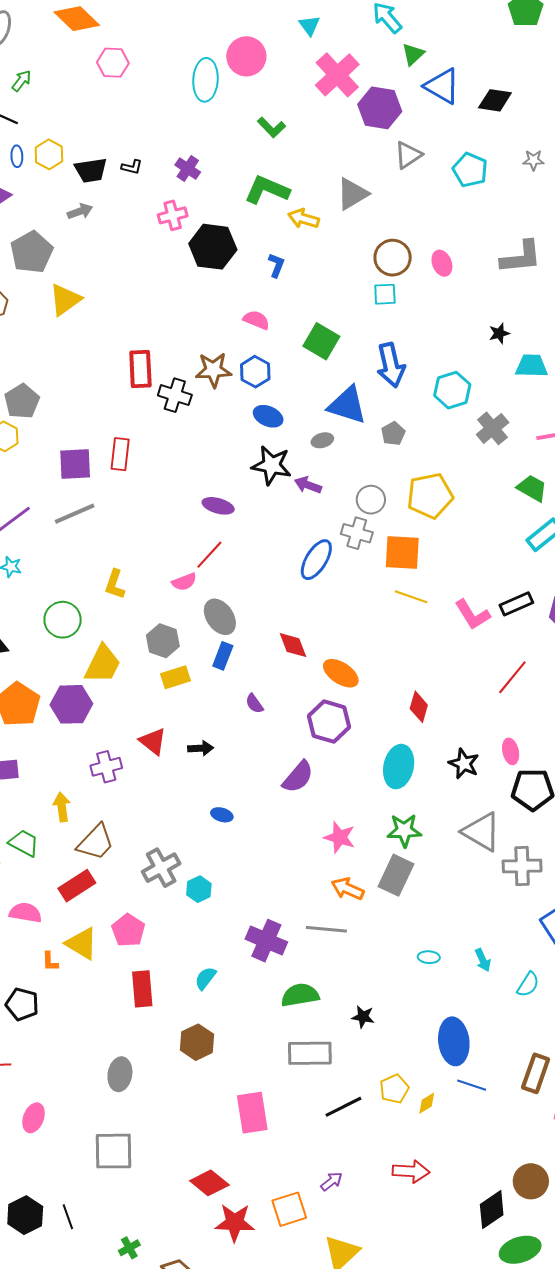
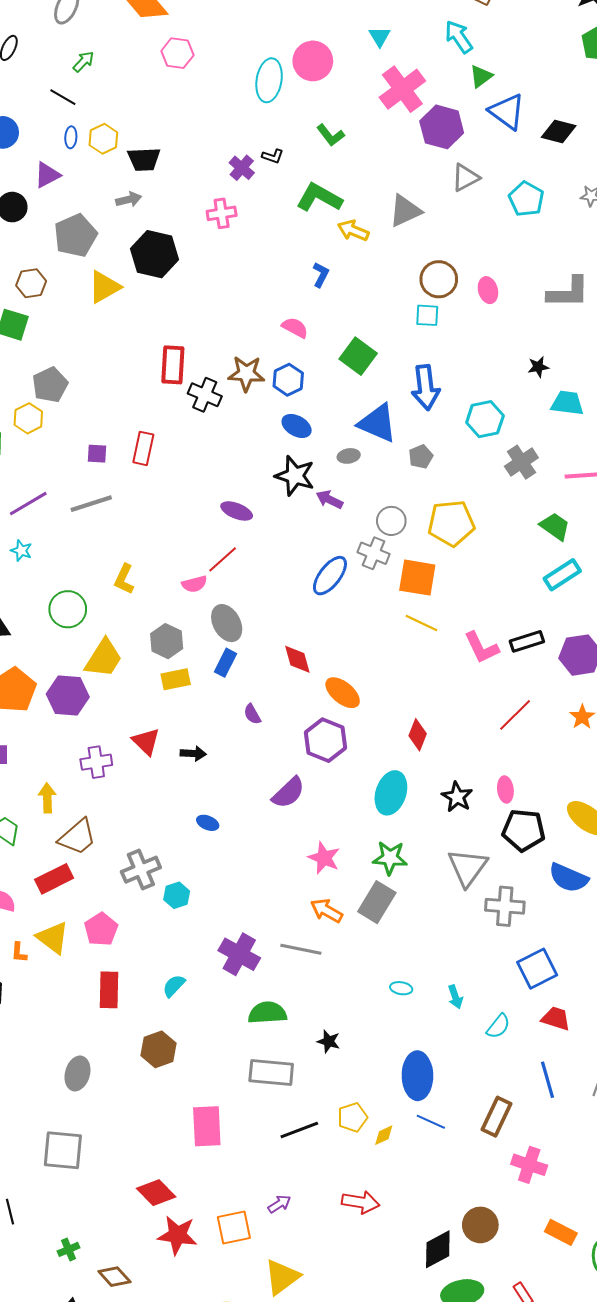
black L-shape: (132, 167) -> (273, 156), moved
black hexagon: (213, 247) -> (154, 254), moved
purple square: (75, 464) -> (97, 454), size x0.6
gray triangle: (481, 832) -> (468, 867), turned 30

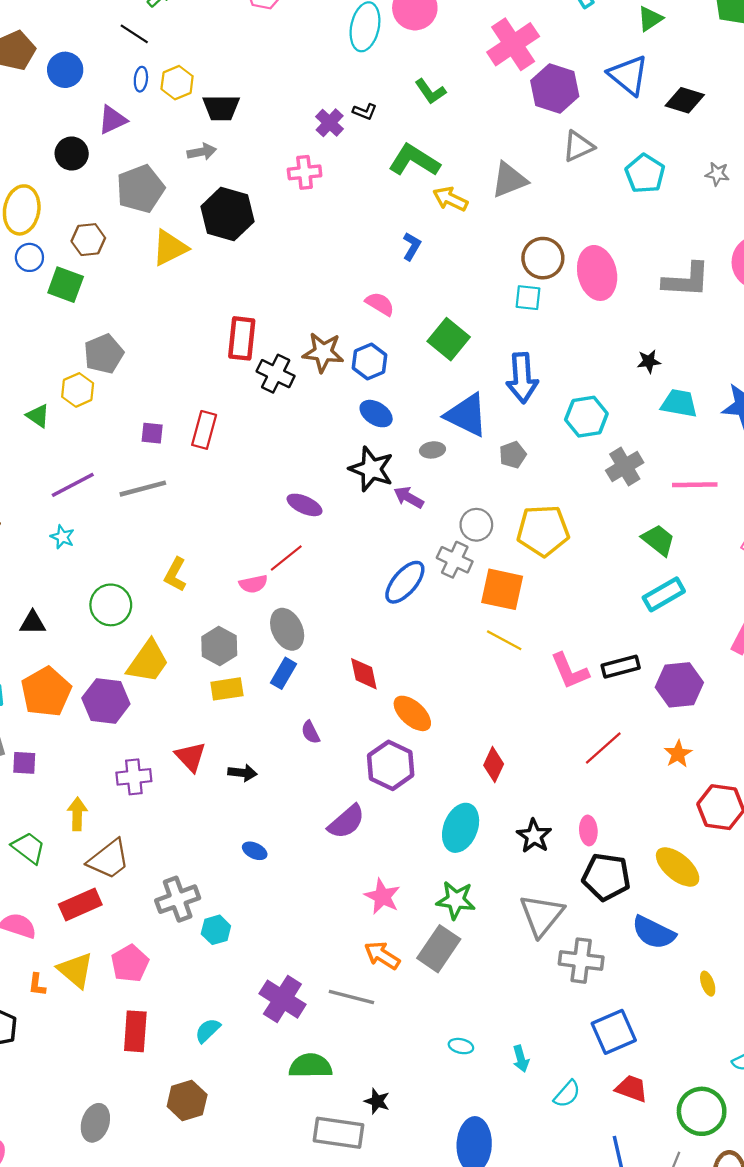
green triangle: (481, 76) -> (650, 19), moved
pink ellipse: (488, 290) -> (597, 273), size x1.8
gray rectangle: (271, 1072) -> (339, 1133), moved

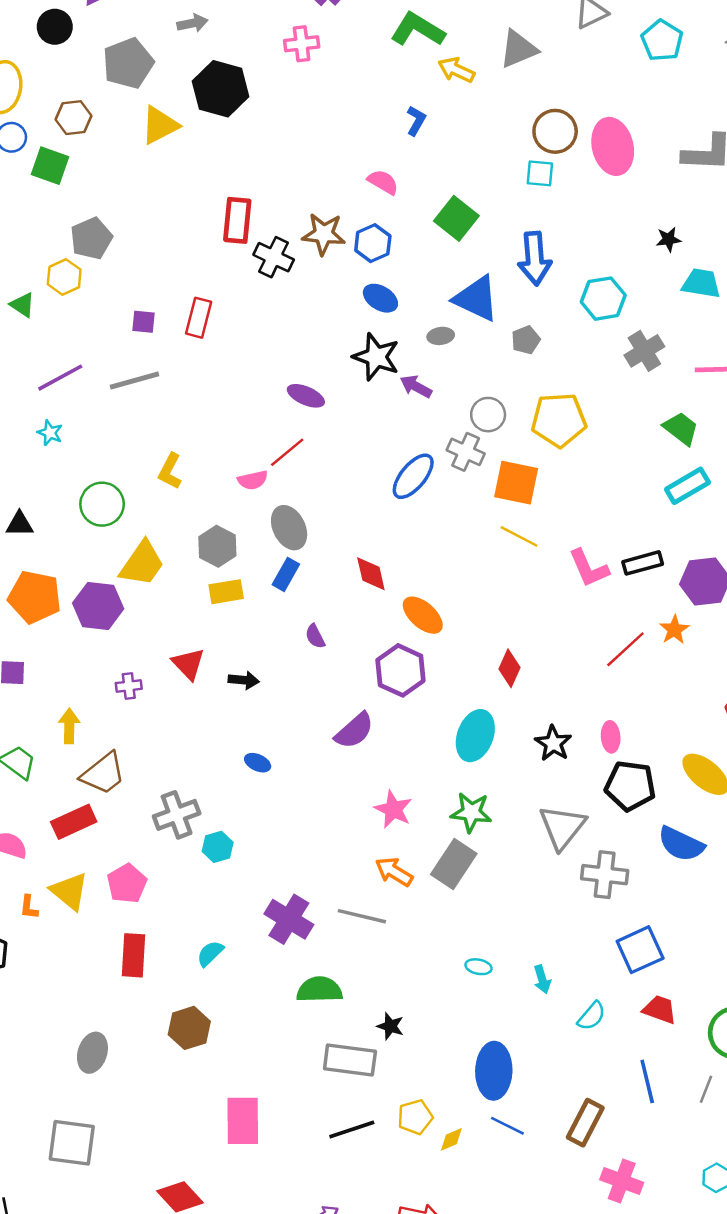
orange pentagon: (46, 692) -> (35, 597), turned -30
orange star: (678, 754) -> (674, 630), moved
purple cross: (134, 777) -> (129, 686), size x0.7

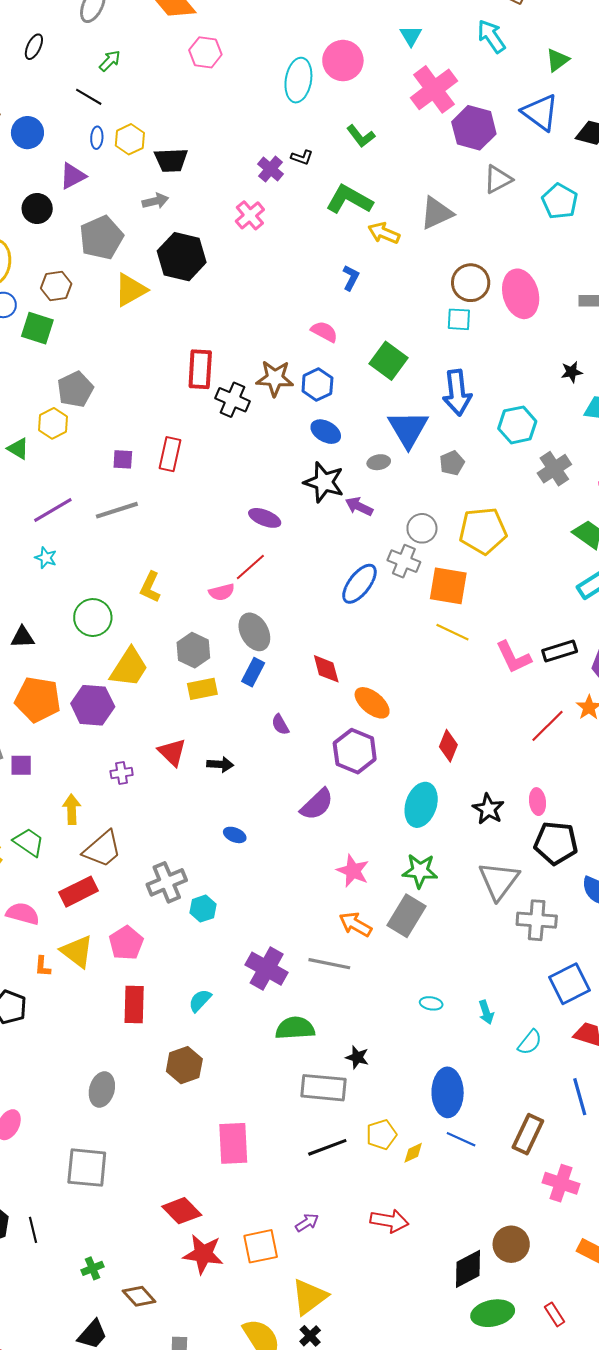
pink cross: (302, 44) -> (250, 215), turned -32
blue triangle: (476, 298) -> (408, 429), turned 36

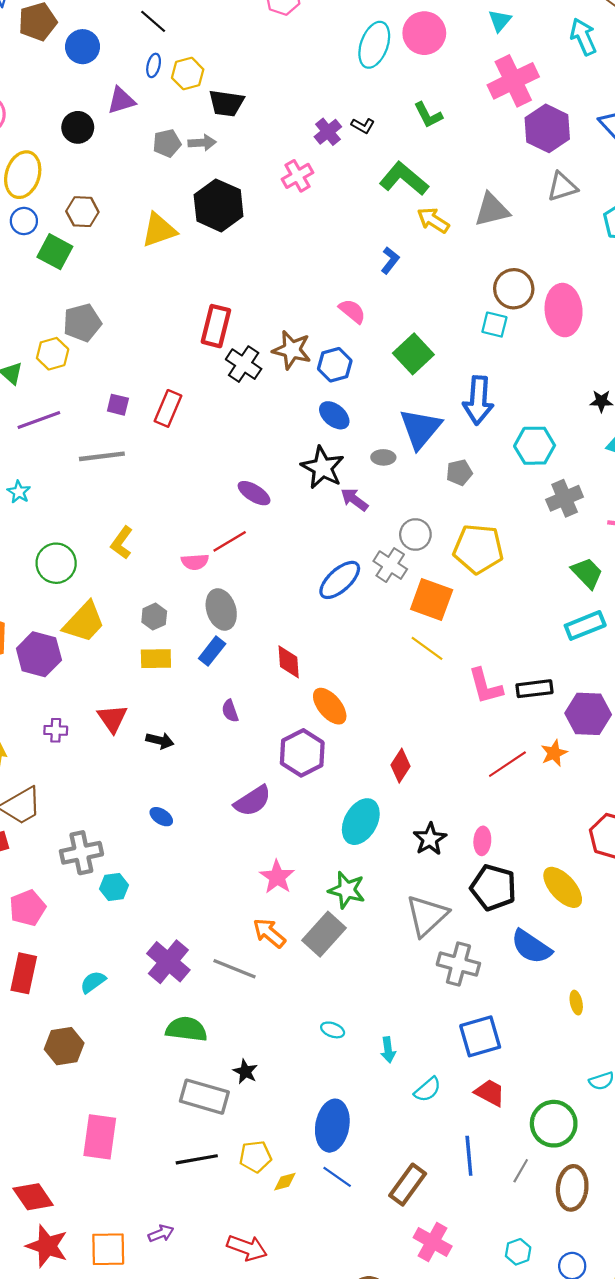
gray pentagon: (101, 238) -> (167, 143), moved, size x0.6
purple line: (53, 510) -> (39, 420), moved
gray hexagon: (193, 650) -> (154, 617), size x0.7

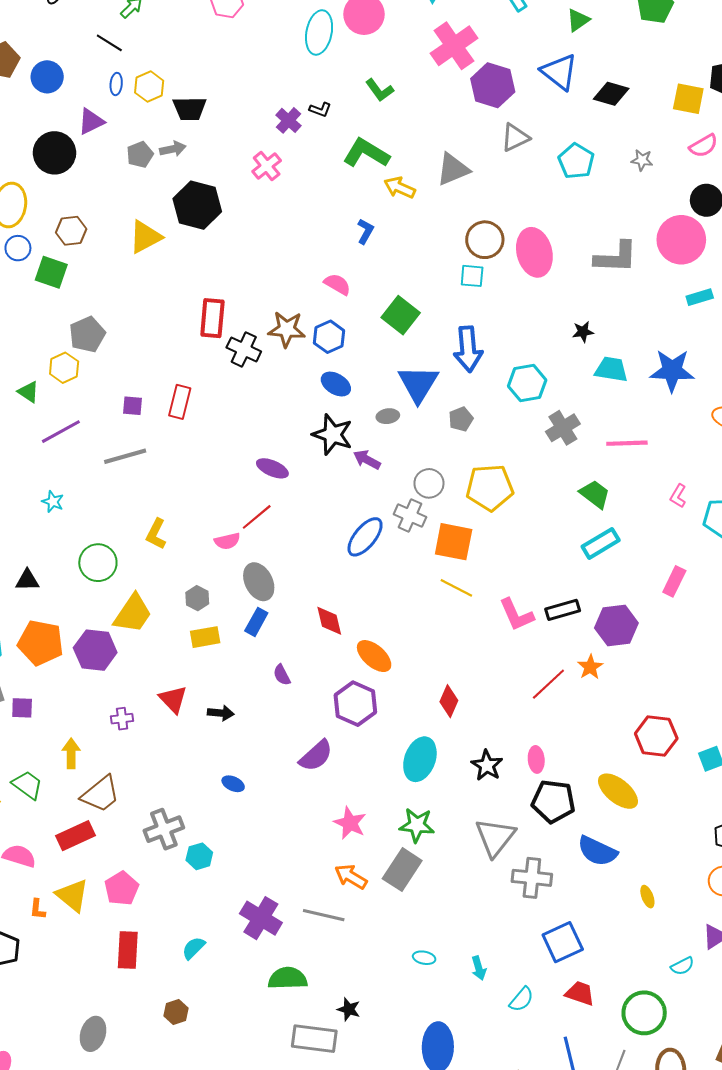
black circle: (78, 127) -> (54, 153), size x1.4
brown hexagon: (64, 1046) -> (176, 1012), size x0.7

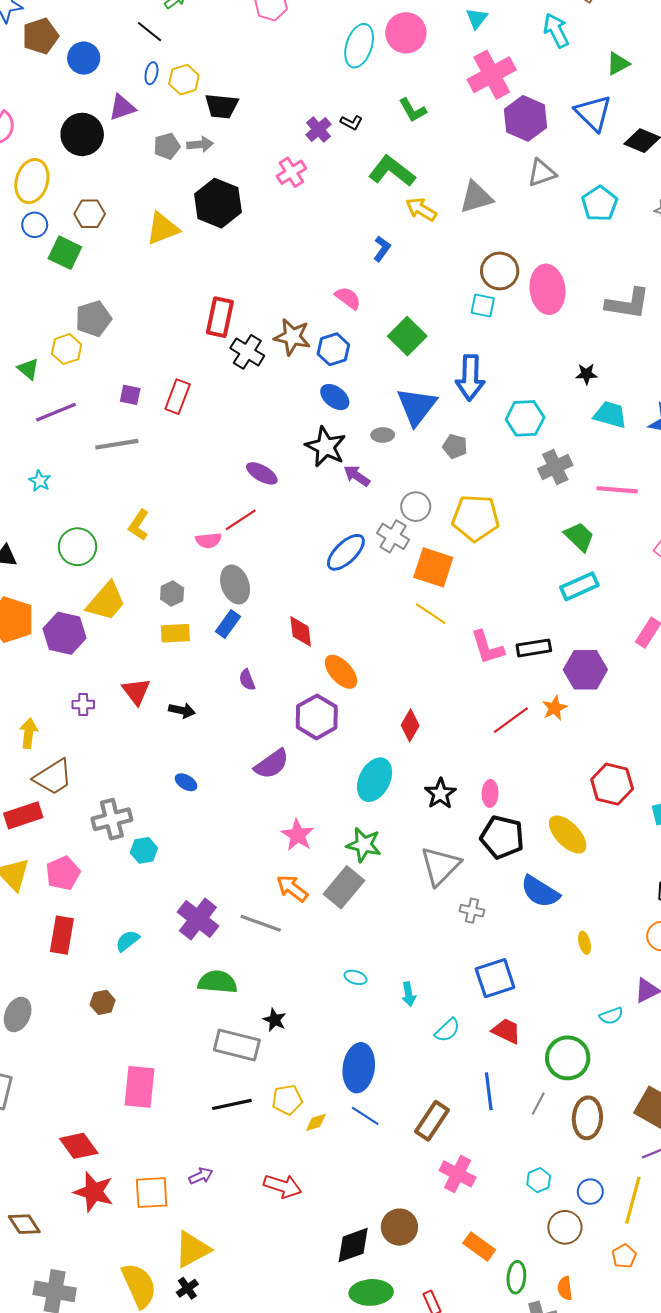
gray pentagon: (461, 419) -> (455, 446), turned 30
gray cross: (532, 878) -> (472, 911), size x0.6

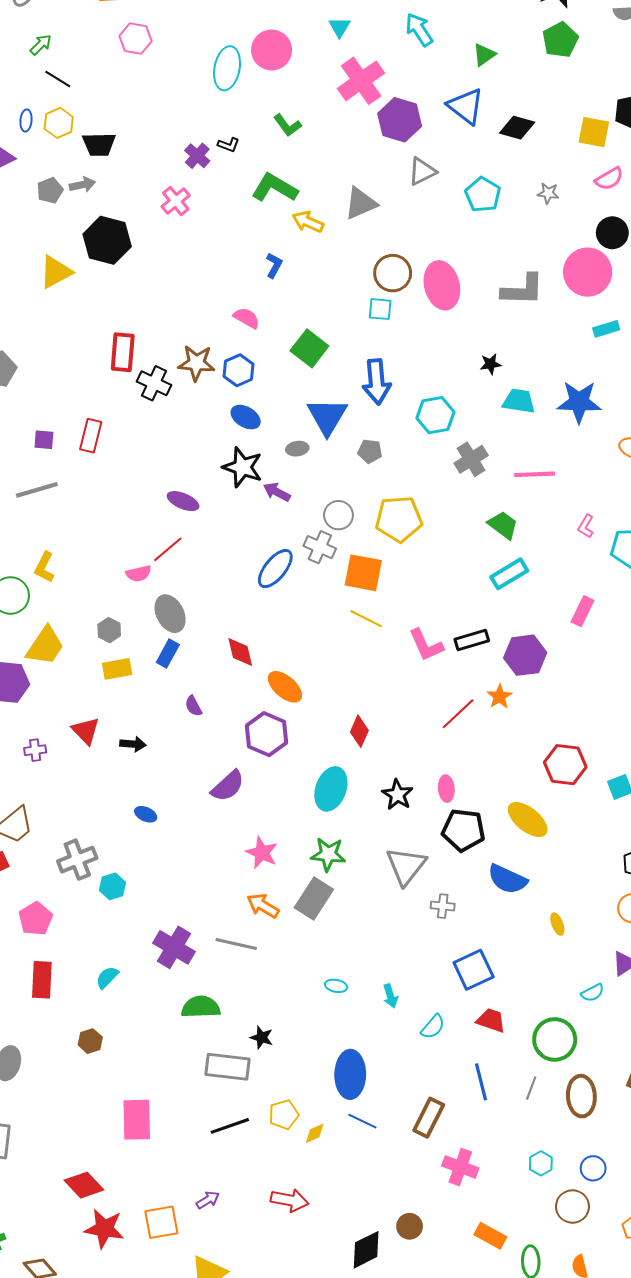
black line: (149, 32) -> (58, 79), moved
yellow L-shape: (139, 525) -> (45, 567), moved
brown circle: (399, 1227) -> (410, 1226), size x0.7

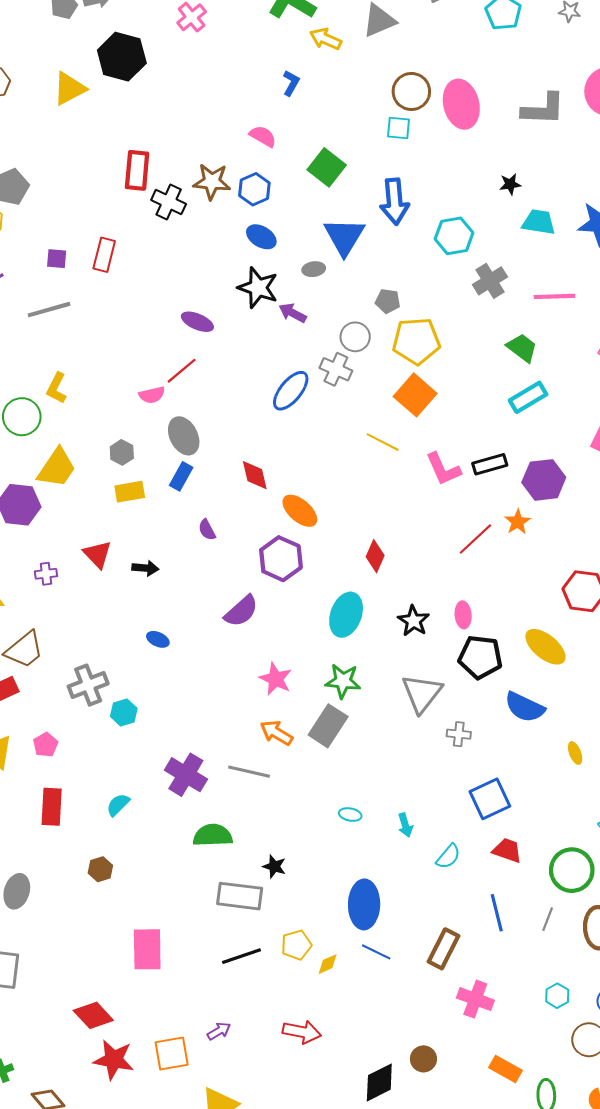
gray pentagon: (370, 451) -> (388, 301), moved
orange square: (363, 573) -> (415, 395), moved, turned 30
pink pentagon: (36, 919) -> (46, 745), size x0.7

